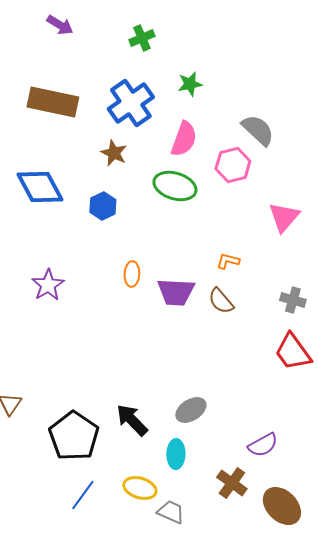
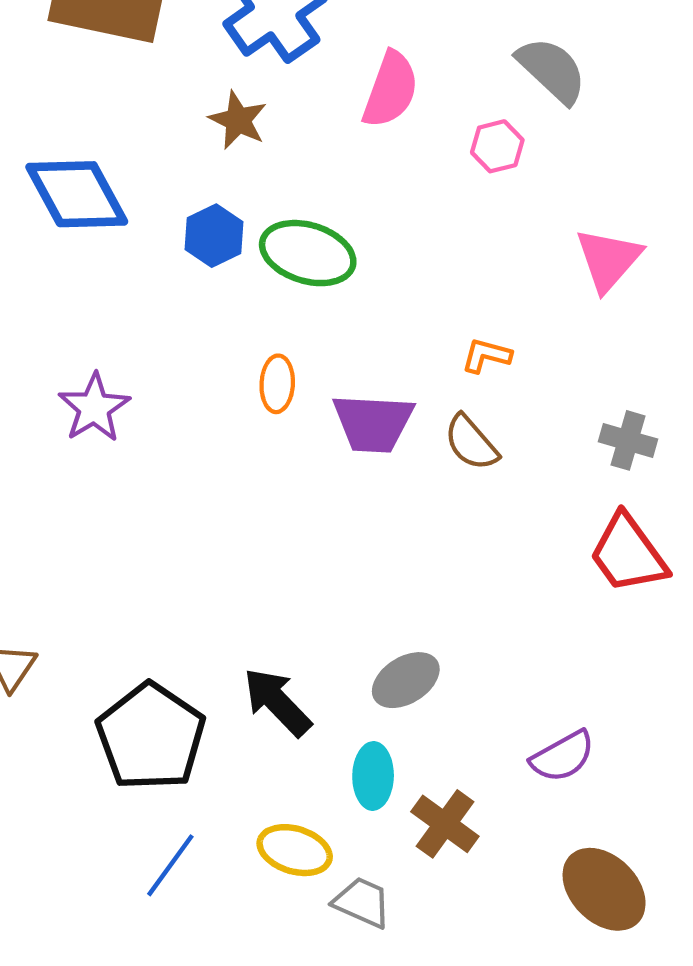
pink hexagon: (233, 165) -> (497, 146), size x0.7
green ellipse: (175, 186) -> (308, 253), moved
brown cross: (232, 483) -> (445, 824), moved

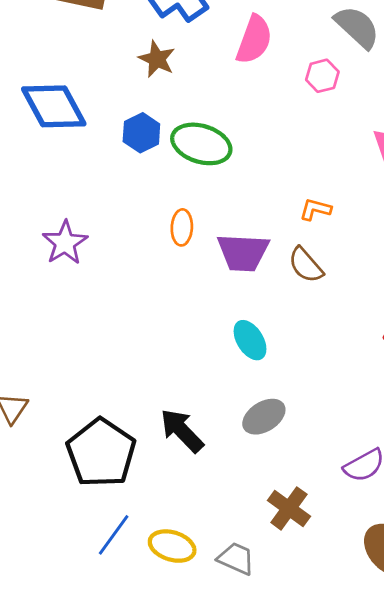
cyan ellipse: (373, 776) -> (250, 340), moved, turned -33
yellow ellipse: (295, 850) -> (172, 546), moved

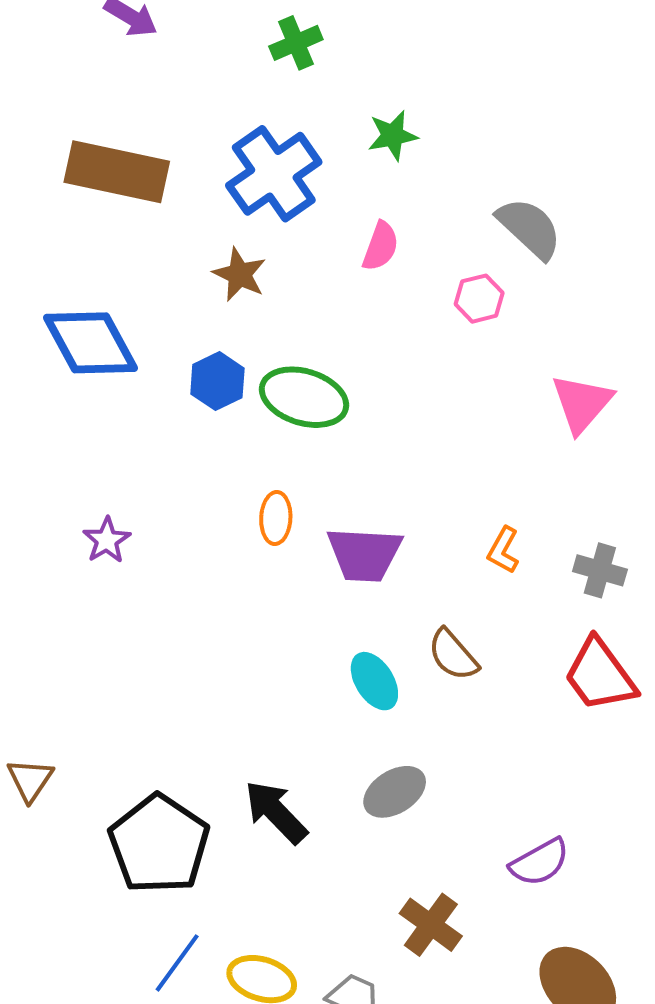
pink semicircle: (254, 40) -> (380, 246), size x0.7
orange L-shape: (315, 209) -> (503, 550), moved, turned -76
purple star: (65, 243) -> (107, 540), size x0.7
brown semicircle: (306, 265) -> (453, 655), moved

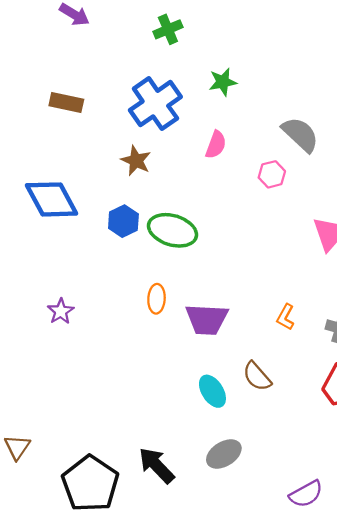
brown rectangle: (117, 172) -> (66, 102), size x0.6

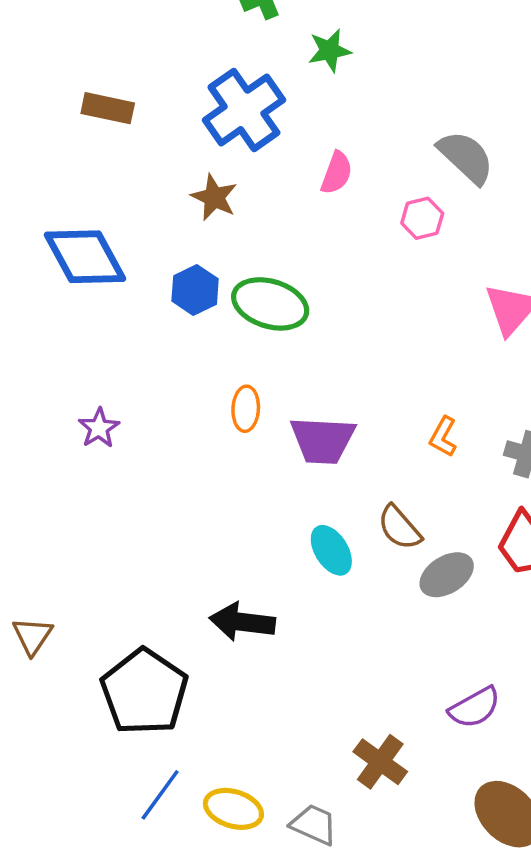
green star: (223, 82) -> (330, 51), moved
gray ellipse: (224, 454) -> (447, 575), moved
black arrow: (157, 465) -> (242, 622), moved, turned -39

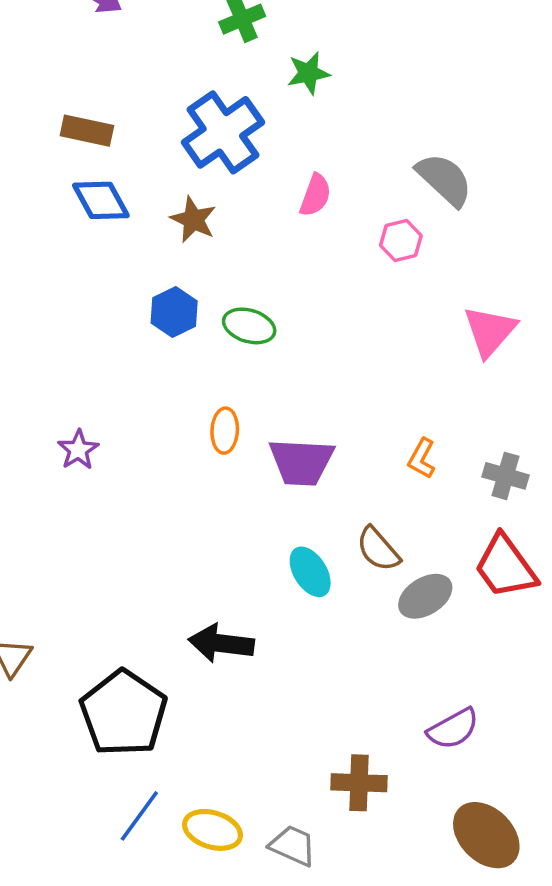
blue diamond: (85, 257) -> (101, 200), moved, size x0.7
green ellipse: (270, 304) -> (249, 326), size x0.7
brown cross: (380, 762) -> (359, 783), turned -34

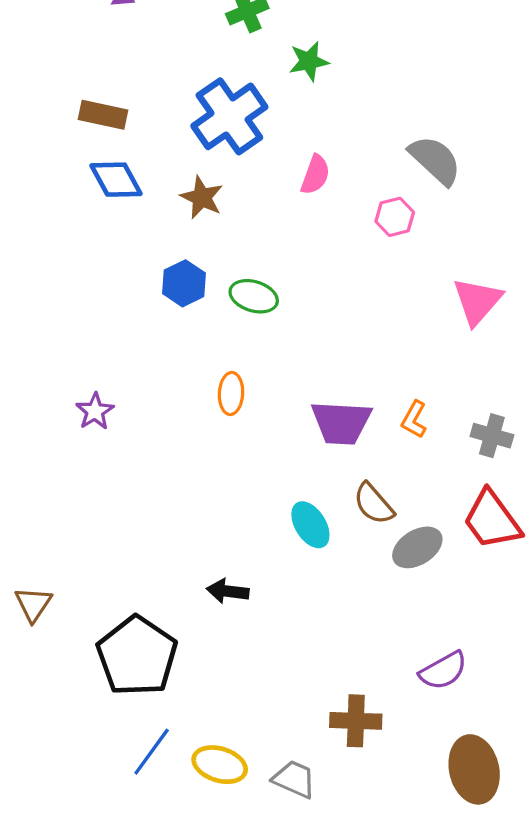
purple trapezoid: (301, 462) -> (341, 423), moved
black arrow: (221, 643) -> (228, 591), size x0.7
brown ellipse: (486, 835) -> (474, 769), turned 32

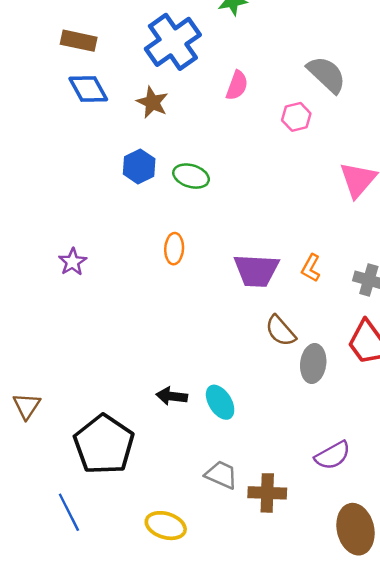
cyan ellipse: (310, 525) -> (220, 402), moved
gray ellipse: (417, 547) -> (313, 364), turned -51
blue line: (152, 752) -> (69, 512), moved, turned -63
gray trapezoid: (294, 779) -> (221, 475), moved

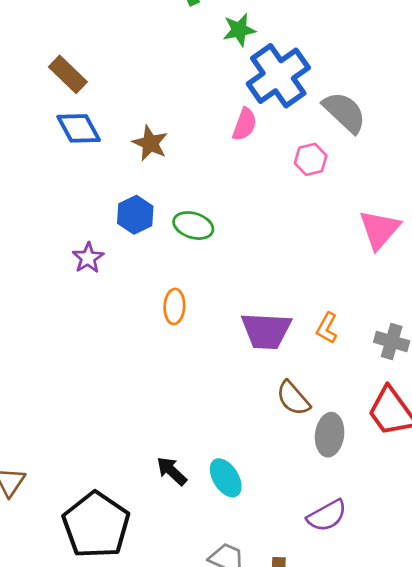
brown rectangle: (79, 41) -> (68, 74), turned 32
blue cross: (173, 42) -> (278, 76), moved
purple star: (73, 262) -> (88, 258), moved
black arrow: (172, 396) -> (172, 471), turned 36
purple semicircle: (333, 455) -> (327, 516), moved

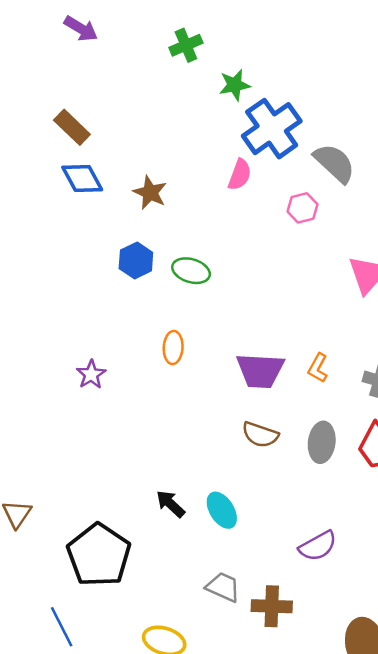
purple star: (88, 258) -> (91, 374), moved
brown semicircle: (293, 398) -> (260, 435), moved, turned -30
gray ellipse: (330, 435) -> (322, 442), moved

